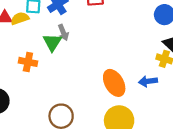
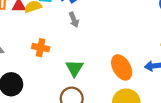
green triangle: (52, 42) -> (74, 68), moved

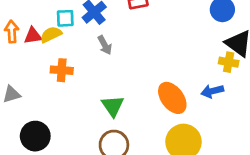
orange cross: (41, 48) -> (62, 70), moved

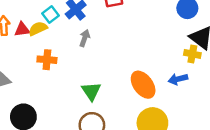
cyan square: (65, 18) -> (50, 15), turned -35
gray arrow: (105, 45) -> (85, 38), turned -133

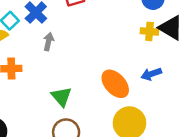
yellow cross: (192, 54) -> (149, 31), moved

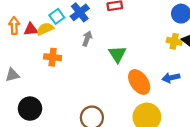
green triangle: (61, 97) -> (117, 54), moved

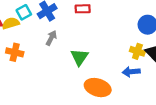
blue arrow: (171, 78) -> (131, 72), moved
orange ellipse: (139, 82) -> (98, 88), turned -45

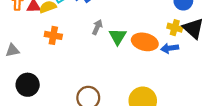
gray arrow: (51, 38) -> (97, 27), moved
orange ellipse: (98, 88) -> (145, 42), moved

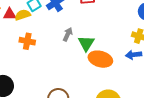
orange ellipse: (145, 42) -> (100, 59), moved

